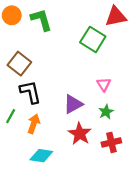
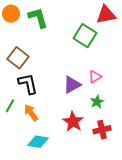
pink triangle: (104, 84) -> (95, 77), turned 32
purple triangle: (73, 104) -> (72, 85), moved
orange arrow: (34, 124) -> (31, 113), turned -54

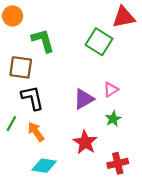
green L-shape: (38, 18) -> (43, 41), moved
brown square: (18, 58) -> (21, 67), turned -30
red cross: (102, 130) -> (118, 163), moved

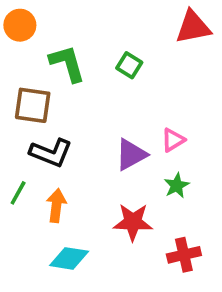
green square: (99, 42) -> (129, 65), moved, size x0.6
black L-shape: (32, 98) -> (51, 153), turned 124
orange arrow: (36, 132) -> (56, 206), turned 42
red star: (85, 142) -> (133, 222), turned -30

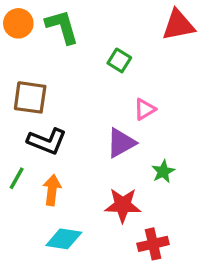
green L-shape: (67, 63) -> (62, 27), moved
pink triangle: (173, 140) -> (145, 109), moved
red cross: (184, 255) -> (153, 244), moved

